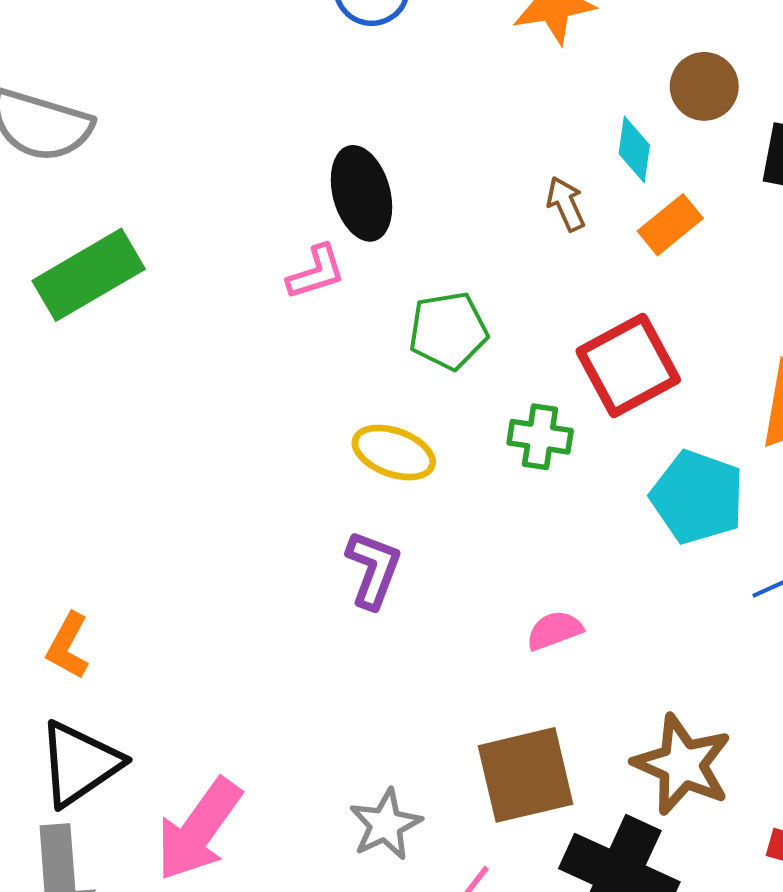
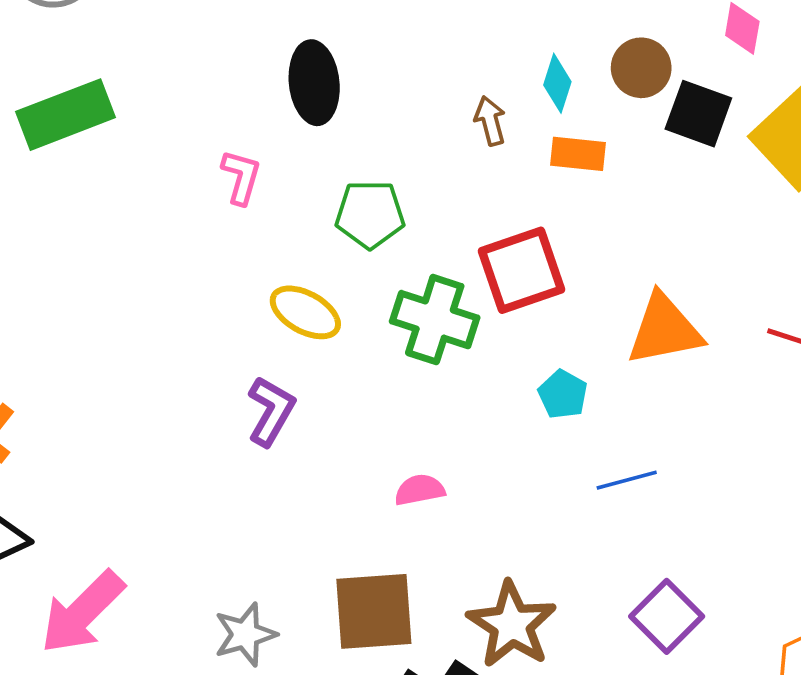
brown circle: (704, 86) -> (641, 68), moved
orange rectangle: (670, 225) -> (578, 154), turned 36
pink L-shape: (316, 272) -> (241, 177), moved, turned -66
green cross: (540, 437) -> (435, 320), size x1.5
cyan pentagon: (697, 497) -> (563, 394), size x0.6

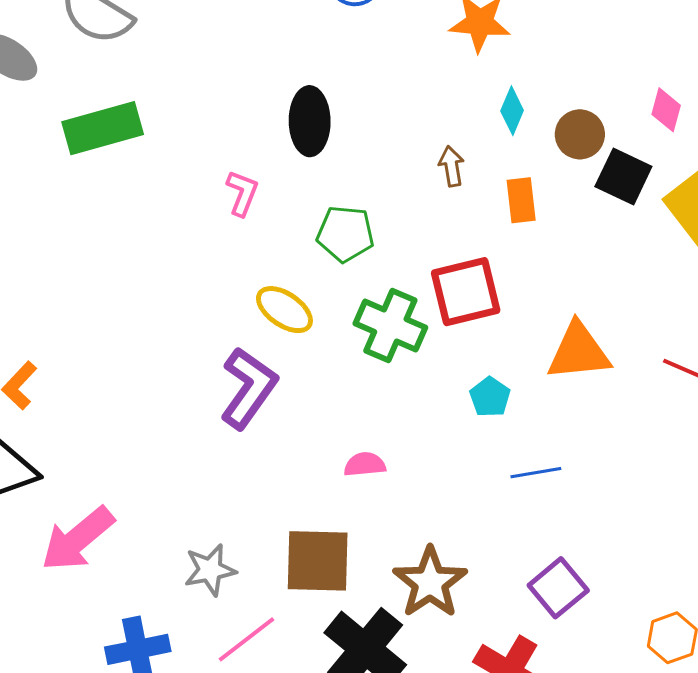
cyan diamond: (557, 83) -> (512, 111), moved
orange rectangle: (578, 154) -> (521, 200), turned 72
purple L-shape: (271, 411) -> (249, 388), size x1.4

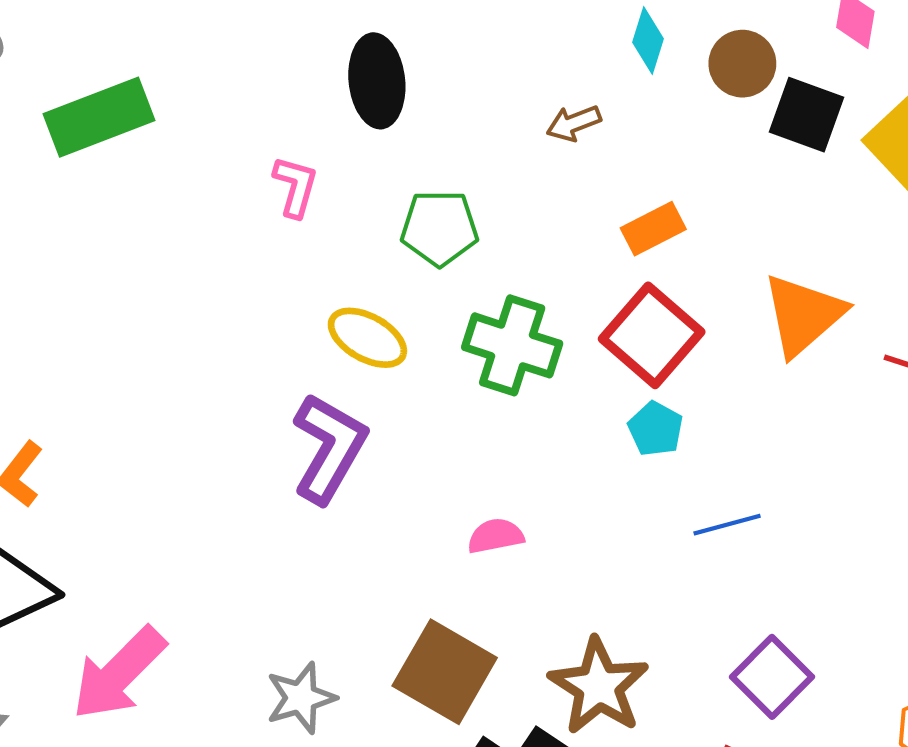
brown arrow: (451, 166) -> (574, 123), turned -96
orange rectangle: (521, 200) -> (653, 229), moved, turned 75
red square: (466, 292) -> (652, 335), moved, turned -30
orange triangle: (579, 352) -> (803, 315), moved, turned -30
brown square: (318, 561) -> (445, 672), turned 34

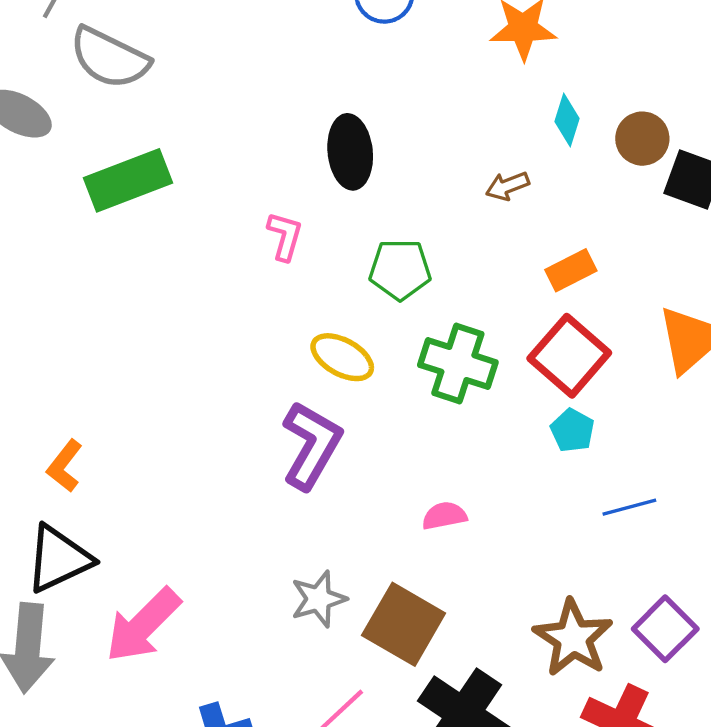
brown star: (599, 686) -> (573, 638), moved
gray star: (301, 698) -> (319, 599), moved

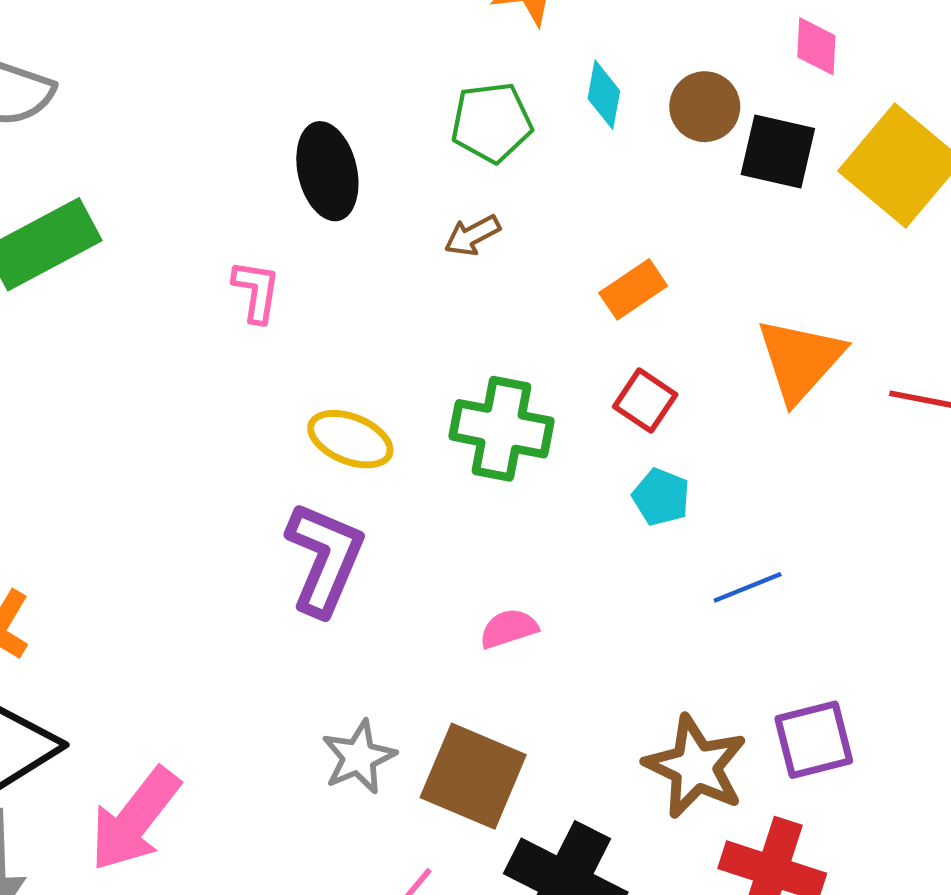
brown arrow: (507, 186) -> (472, 235), moved
green pentagon: (400, 270) -> (492, 122), moved
red square: (569, 356) -> (645, 401), size x0.6
purple square: (665, 629) -> (814, 740), turned 38

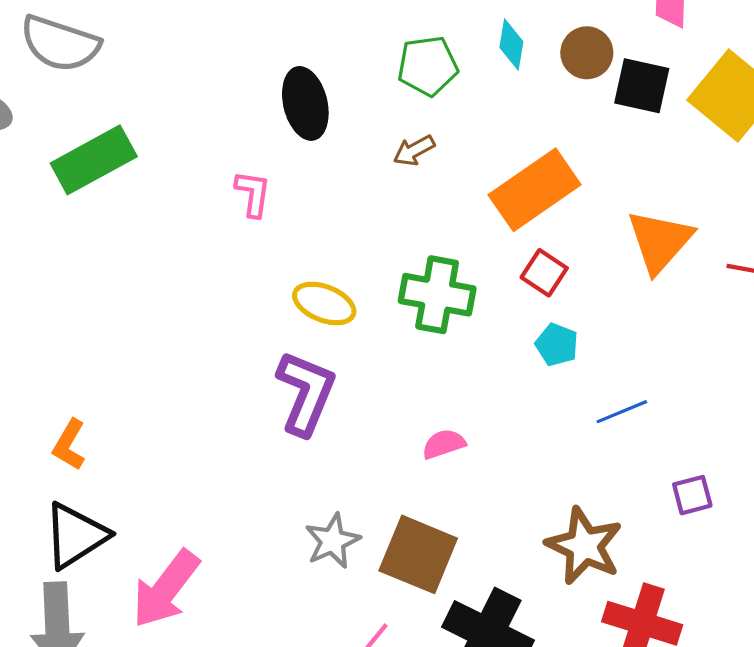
orange rectangle: (633, 289) -> (535, 190), size x1.8
purple square: (814, 740) -> (692, 495), moved, size x0.7

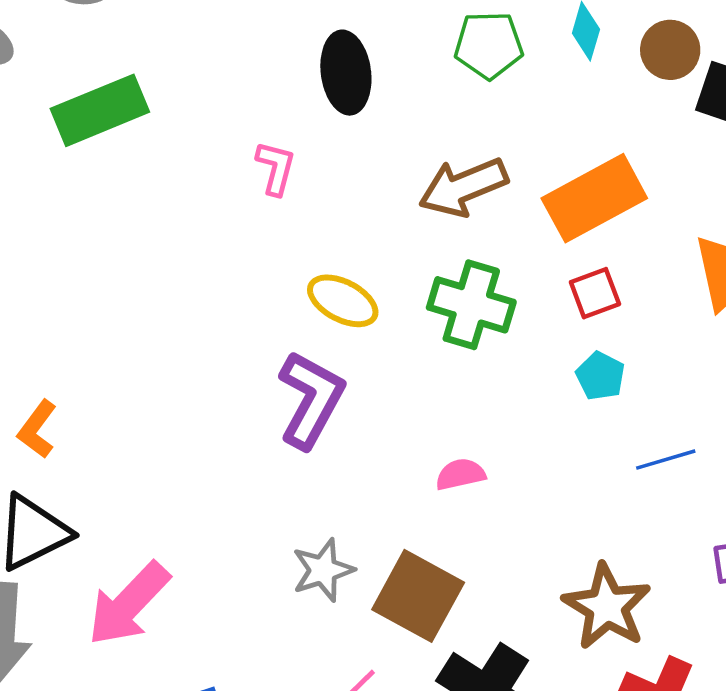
brown arrow: (414, 150) -> (463, 187), moved, size x1.8
red square: (544, 273) -> (595, 293), turned 30

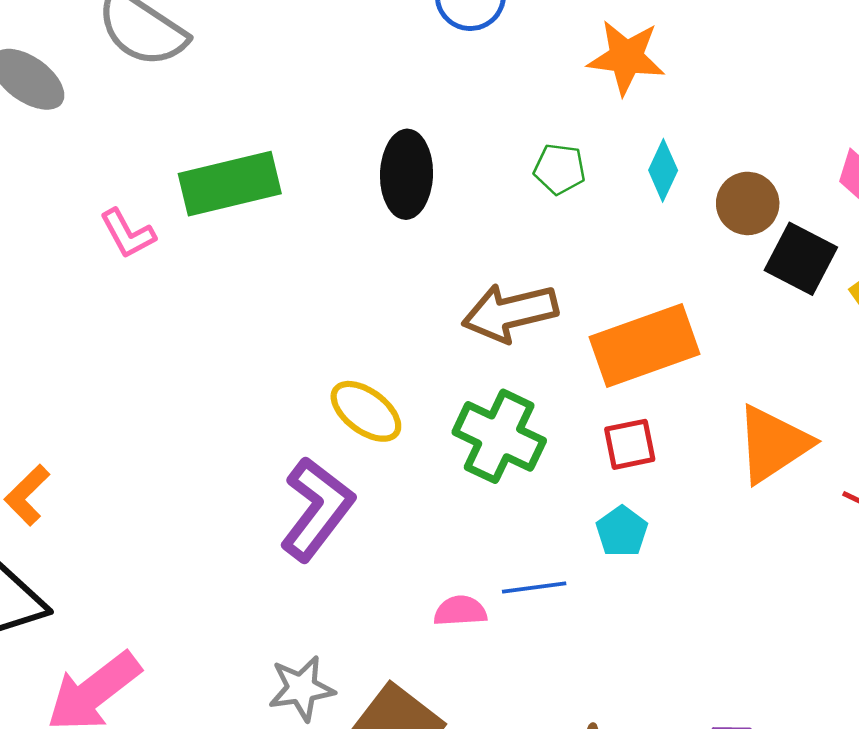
green pentagon: (489, 45) -> (560, 169), size x0.7
green rectangle: (100, 110) -> (230, 184), moved
pink L-shape: (276, 168) -> (128, 234), moved, turned 128
blue line: (666, 460) -> (534, 587), moved

